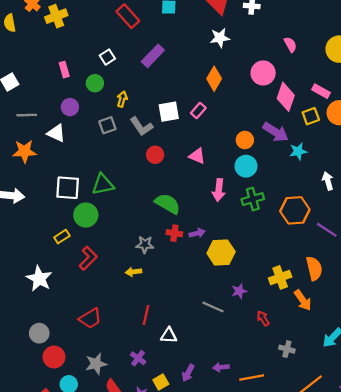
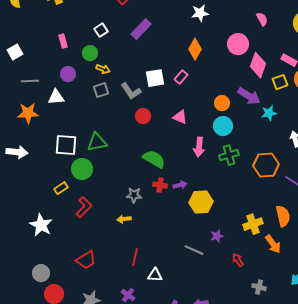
yellow arrow: (122, 99) -> (103, 69), moved, turned 96
white triangle: (56, 133) -> (56, 97), turned -30

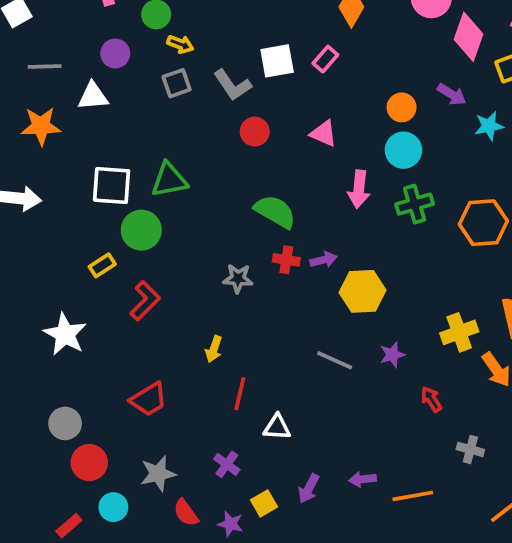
purple arrow: (249, 96) -> (452, 94), size x0.7
yellow arrow: (124, 219) -> (214, 349), moved, turned -64
gray line: (194, 250) -> (335, 360), moved

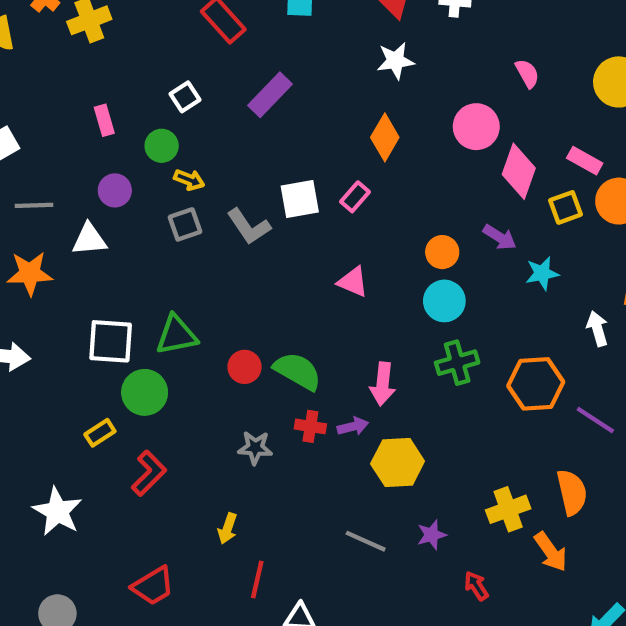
red circle: (255, 132) -> (245, 367), moved
pink arrow: (359, 189) -> (383, 384), moved

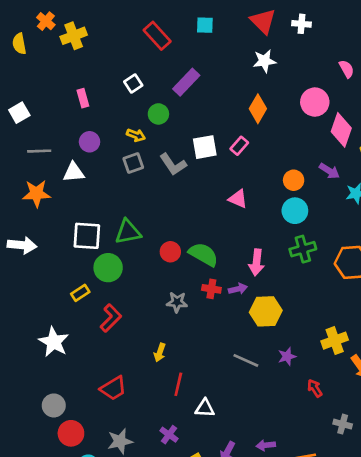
green circle: (162, 146) -> (158, 114), moved

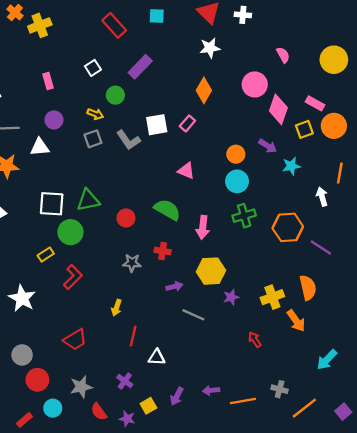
green semicircle: (203, 254) -> (167, 210), moved
purple arrow: (238, 289) -> (174, 286), moved
purple star: (287, 356) -> (231, 297), moved
gray cross: (343, 424) -> (280, 389), moved

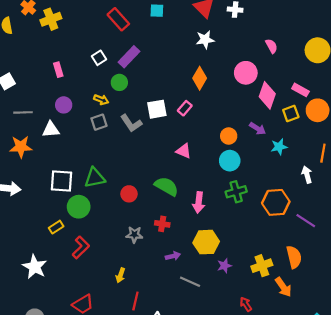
purple rectangle: (140, 67) -> (129, 57), moved

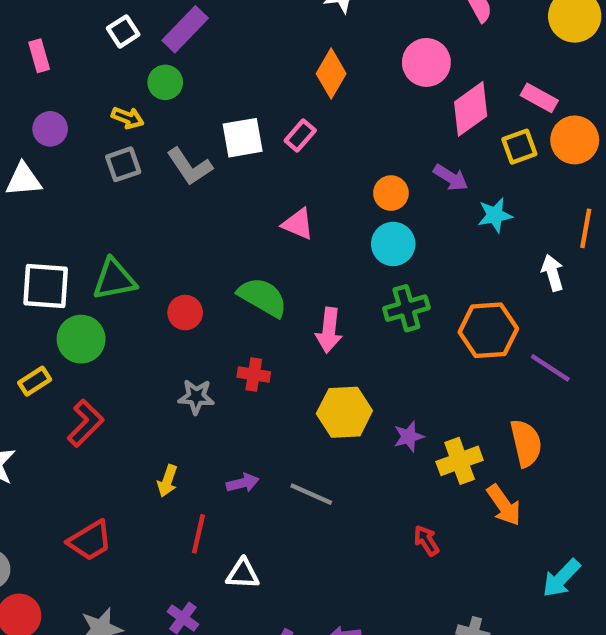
pink diamond: (267, 95) -> (471, 109), turned 35
purple arrow: (173, 256) -> (243, 483), moved
purple star: (224, 266) -> (409, 437), moved

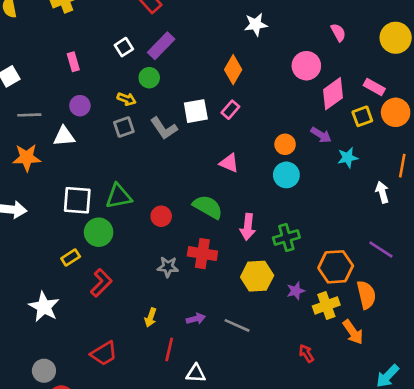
orange diamond: (331, 74) -> (233, 70), moved
green cross: (406, 308) -> (286, 238), moved
orange hexagon: (488, 330) -> (336, 267), moved
red cross: (254, 375) -> (202, 254), size x1.5

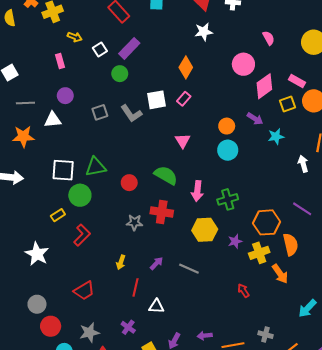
yellow arrow: (127, 99) -> (75, 37), moved
pink triangle: (229, 163) -> (183, 141), turned 35
purple arrow: (196, 319) -> (156, 263), turned -32

